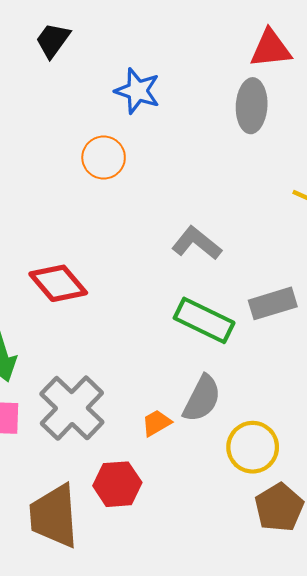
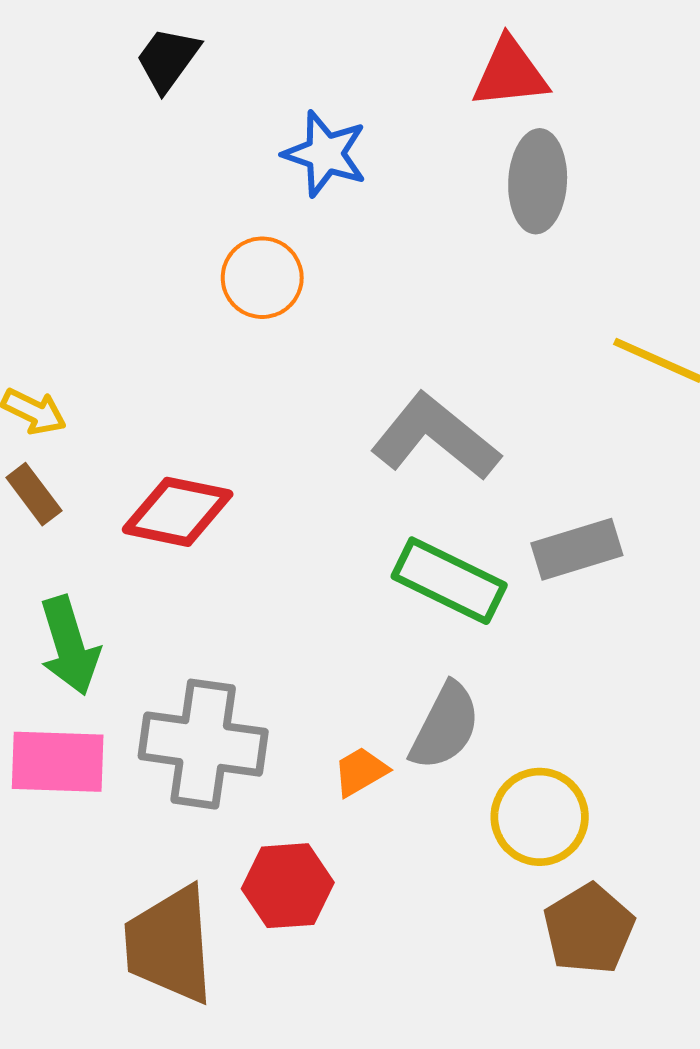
red triangle: (271, 49) -> (510, 73), moved
gray L-shape: (197, 243) -> (435, 437), size x1.4
red diamond: (58, 283) -> (178, 512), turned -38
gray cross: (72, 408) -> (203, 744), turned -36

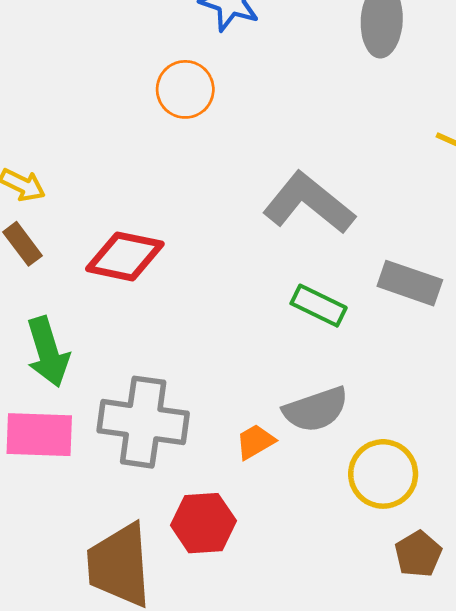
gray rectangle: (577, 549) -> (410, 283), turned 36
green rectangle: (449, 581) -> (319, 306), size x0.7
gray semicircle: (445, 726) -> (316, 409), turned 44
brown pentagon: (589, 929) -> (418, 554), size x0.7

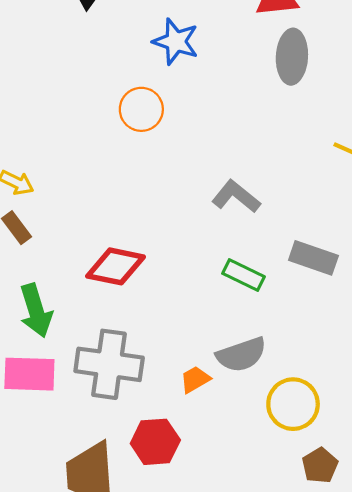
gray L-shape: (309, 203) -> (236, 196), size x0.7
red diamond: (125, 256) -> (116, 266), moved

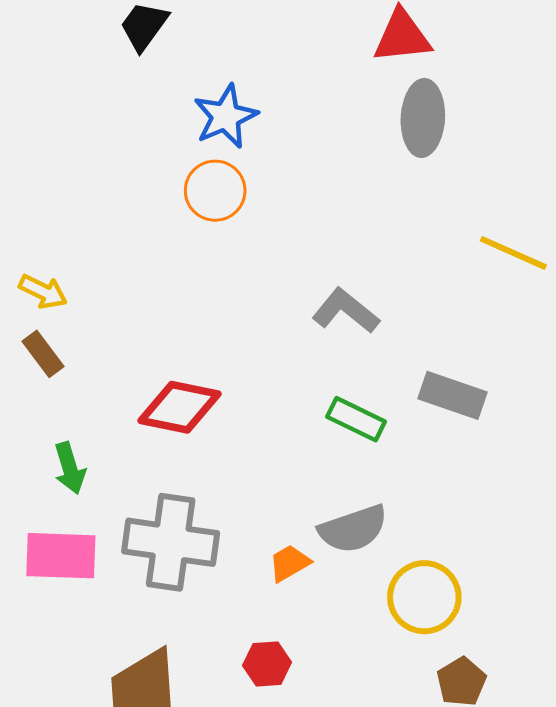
blue star: (176, 42) -> (226, 116), moved, turned 30
green arrow: (36, 311) -> (70, 468), size x0.7
red hexagon: (155, 442) -> (267, 664), moved, size x0.7

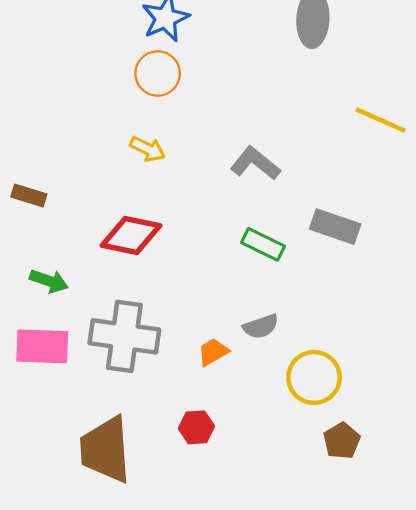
yellow arrow: (43, 292) -> (148, 149), moved
brown rectangle: (43, 354) -> (29, 196), turned -36
green arrow: (70, 468) -> (49, 281), turned -54
gray semicircle: (353, 529) -> (261, 326), size x0.7

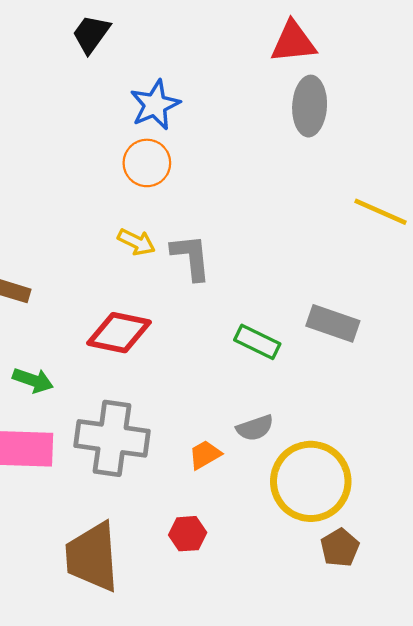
gray L-shape: (255, 163) -> (191, 257), moved, turned 45
yellow circle: (314, 377) -> (311, 481), size x1.4

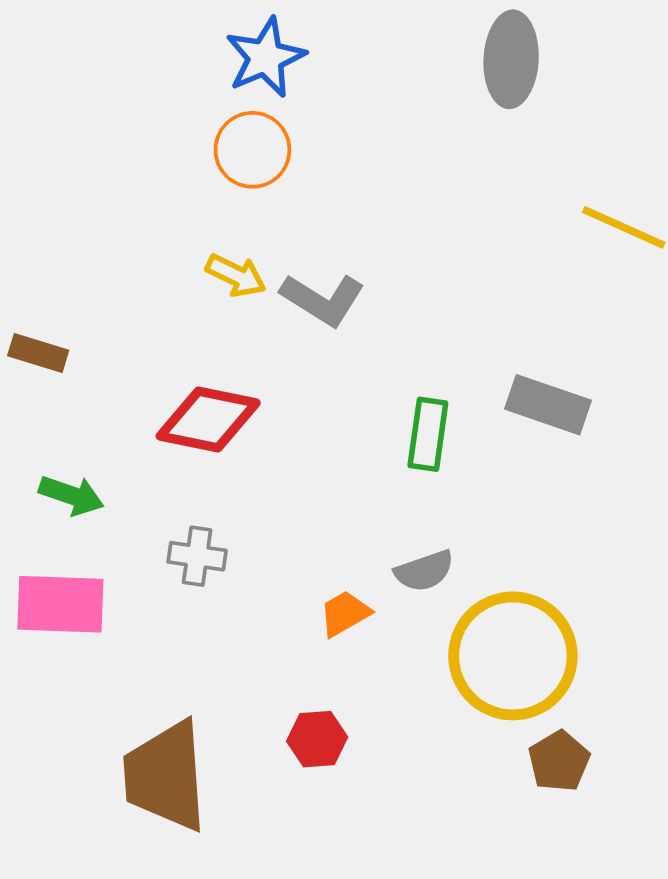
gray L-shape: (191, 257) -> (323, 299), turned 128
green rectangle: (257, 342) -> (428, 434), turned 72
gray cross: (112, 438) -> (197, 556), moved, size x0.5

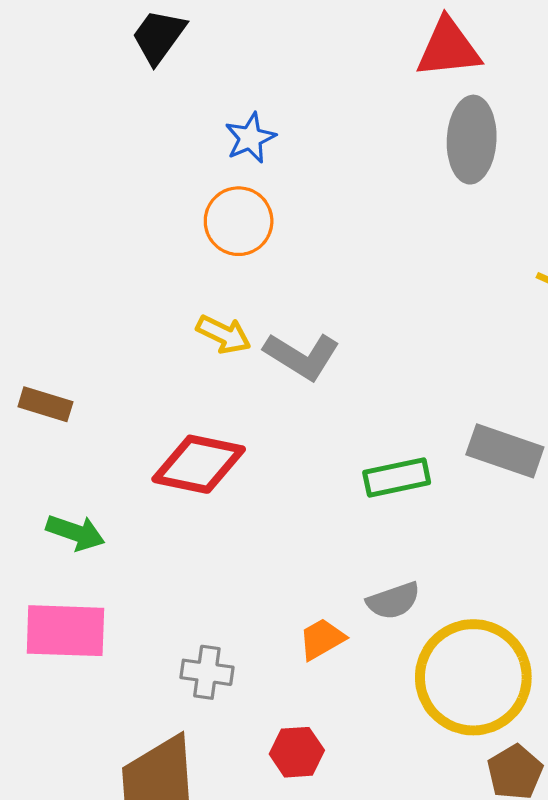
blue star: (265, 57) -> (250, 138), size x0.7
green rectangle: (428, 434) -> (397, 478), turned 70
gray cross: (197, 556) -> (207, 672), moved

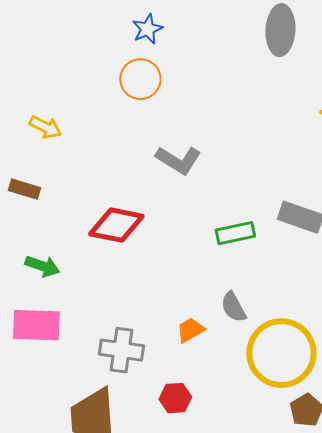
yellow arrow: (224, 334) -> (45, 127), moved
gray semicircle: (393, 601) -> (233, 307), turned 80
gray cross: (207, 672) -> (121, 350), size x1.4

